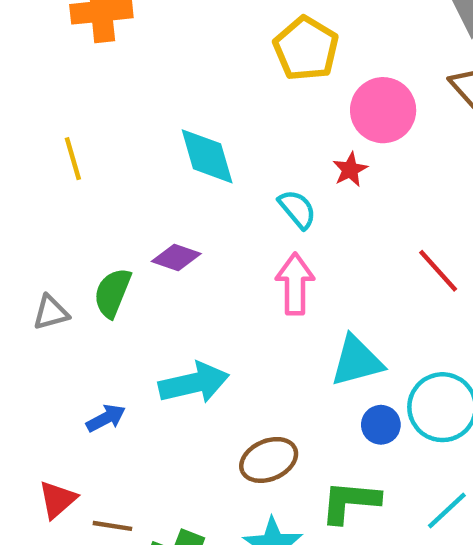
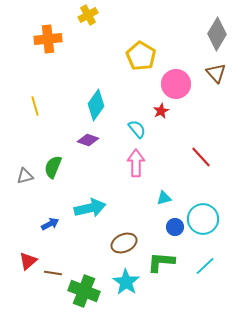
cyan diamond: (207, 156) -> (96, 105), turned 52
purple diamond: (176, 258) -> (88, 140), moved
cyan triangle: (357, 361) -> (164, 198), size x0.6

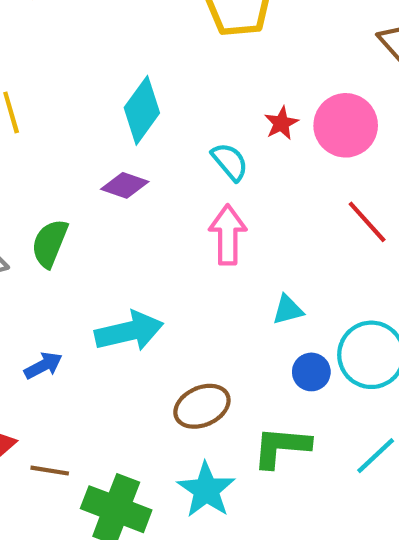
pink circle: (176, 84) -> (346, 125), moved

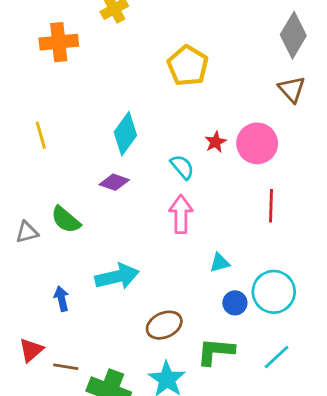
red line: (367, 222) -> (271, 206), turned 44
green semicircle: (50, 243) -> (66, 220), turned -72
blue arrow: (43, 366) -> (62, 299), turned -75

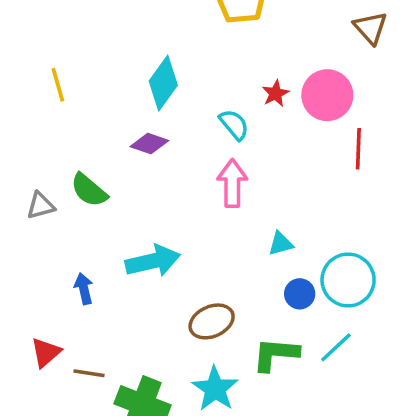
red line: (271, 206) -> (358, 149), moved
cyan line: (277, 357) -> (336, 347), moved

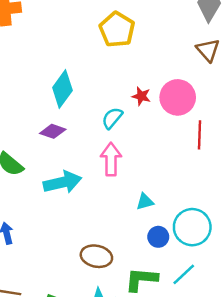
red star: (276, 93) -> (141, 96), turned -30
cyan semicircle: (234, 125) -> (112, 118), turned -100
cyan arrow: (153, 261) -> (62, 182), moved
brown ellipse: (212, 321) -> (96, 256), turned 36

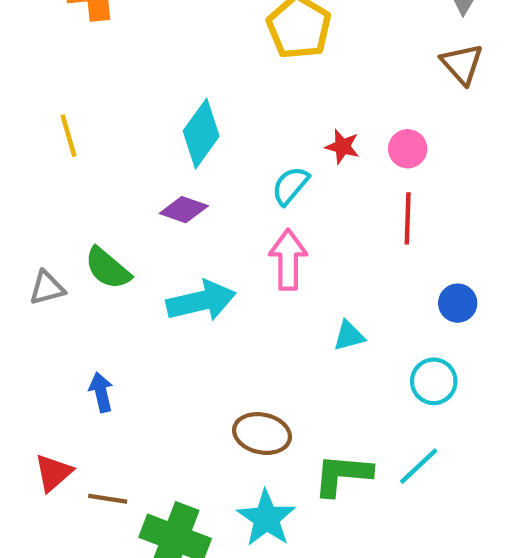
pink circle: (178, 97) -> (408, 149), size x0.6
red line: (199, 135) -> (408, 218), moved
cyan circle: (192, 227) -> (434, 381), size x0.7
blue circle: (158, 237) -> (458, 303), moved

